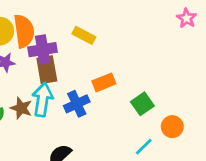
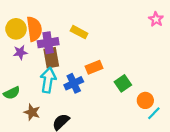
brown star: (21, 108) -> (32, 112), moved
cyan line: (144, 147) -> (154, 113), moved

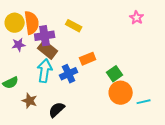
pink star: (156, 19) -> (137, 18), moved
brown rectangle: (51, 58) -> (48, 50), turned -42
orange circle: (145, 100) -> (121, 93), moved, size x1.5
cyan line: (154, 113) -> (144, 102), turned 32

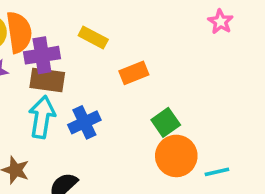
pink star: (137, 18) -> (220, 22), moved
brown rectangle: (48, 50) -> (47, 80), turned -30
orange rectangle: (88, 59) -> (134, 73), moved

